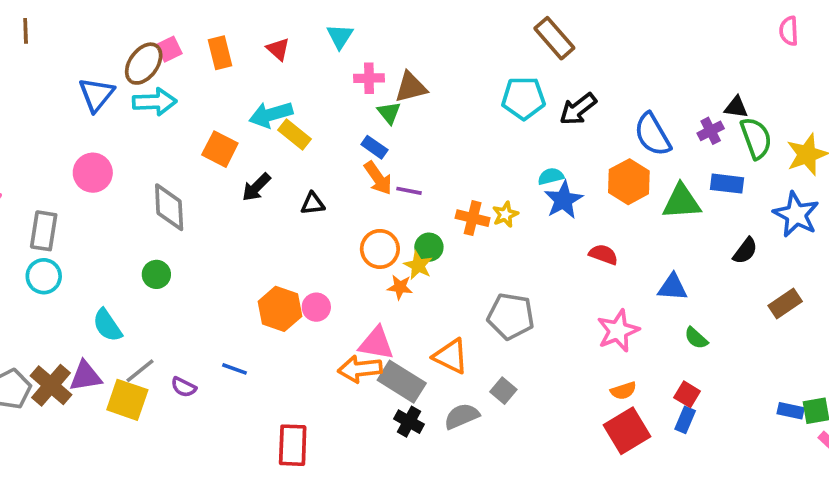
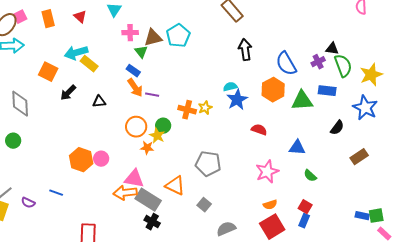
cyan pentagon: (523, 98) -> (178, 36), moved, turned -30
black arrow: (578, 109) -> (245, 50), turned 120
gray semicircle: (462, 416) -> (226, 229), moved

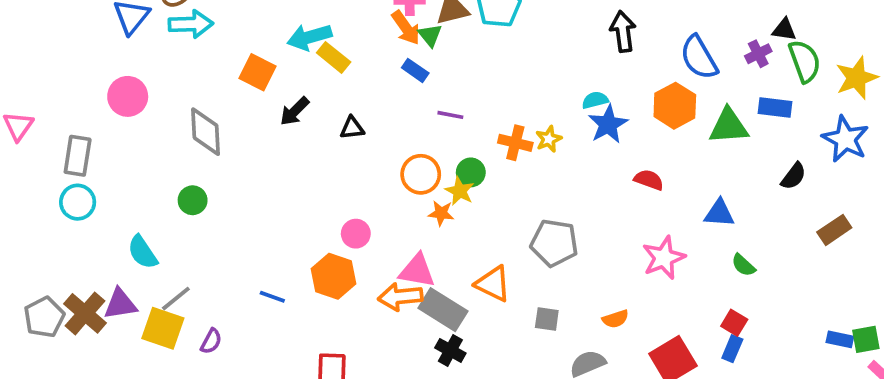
orange arrow: (135, 88) -> (406, 28), moved
orange hexagon: (81, 160) -> (334, 276), moved
purple semicircle: (28, 203) -> (211, 341), moved, turned -88
gray square: (204, 205) -> (547, 319), turned -32
orange semicircle: (270, 205) -> (615, 319), moved

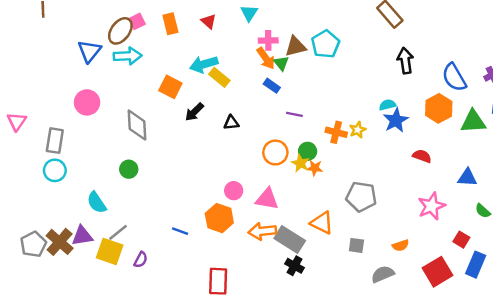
orange star: (441, 213) -> (315, 168), moved
pink triangle: (417, 271) -> (267, 199), moved
red square: (734, 323) -> (461, 240), moved
blue rectangle: (732, 349) -> (476, 265), size x1.5

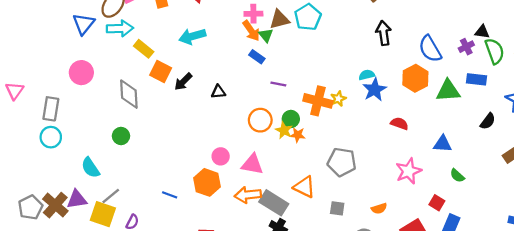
yellow rectangle: (219, 77) -> (144, 49), moved
orange square: (170, 87) -> (161, 71), moved
orange cross: (336, 132) -> (318, 101), size x1.4

